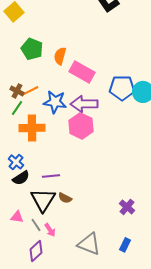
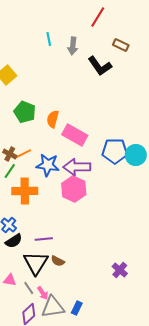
gray triangle: (89, 244) -> (53, 307), moved, turned -30
blue rectangle: (125, 245) -> (77, 308), moved

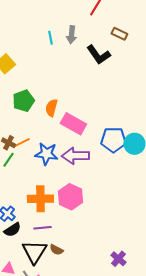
cyan line: (49, 39) -> (50, 38), moved
green pentagon: (25, 112) -> (23, 101), turned 30
pink hexagon: (74, 189) -> (70, 197), moved
orange cross: (25, 191) -> (40, 199), moved

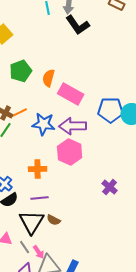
black L-shape: (98, 55) -> (78, 25), moved
pink hexagon: (70, 197) -> (70, 152), moved
orange cross: (40, 199) -> (38, 169), size x0.7
purple cross: (118, 259) -> (110, 187), moved

